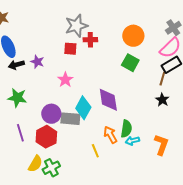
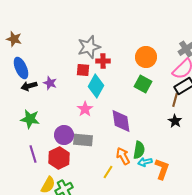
pink star: (65, 80) -> (85, 109), moved
cyan diamond: (83, 108) -> (96, 86), moved
orange L-shape: (161, 145) -> (162, 169), moved
yellow line: (95, 151) -> (108, 172), turned 56

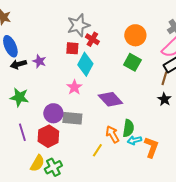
red cross: (103, 61) -> (92, 39), turned 32
purple diamond: (121, 121) -> (110, 99), turned -35

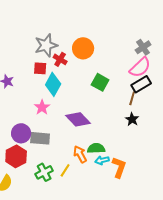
orange circle: (135, 35) -> (83, 48), moved
green semicircle: (128, 128) -> (96, 148), turned -102
green cross: (53, 167) -> (44, 172), moved

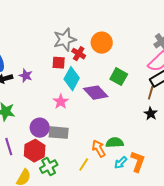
purple diamond: (78, 119) -> (96, 93), moved
cyan arrow: (102, 160) -> (121, 163), moved, turned -32
green cross: (44, 172) -> (49, 167), moved

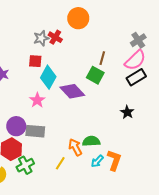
gray star: (65, 40) -> (41, 38), size x0.7
orange circle: (102, 43) -> (78, 18), moved
red cross: (79, 54) -> (55, 37), moved
brown line: (151, 93) -> (102, 58), moved

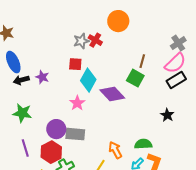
green semicircle: (91, 141) -> (143, 144), moved

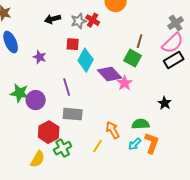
black arrow: (21, 80) -> (53, 19), moved
pink star: (77, 103) -> (125, 83), moved
black star: (167, 115) -> (165, 103), moved
purple circle: (56, 129) -> (36, 100), moved
purple line: (25, 148) -> (67, 87), moved

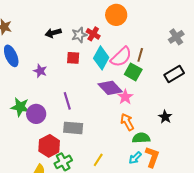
pink semicircle: (173, 43) -> (121, 57), moved
cyan diamond: (86, 60) -> (101, 58), moved
orange arrow: (113, 130) -> (127, 122), moved

